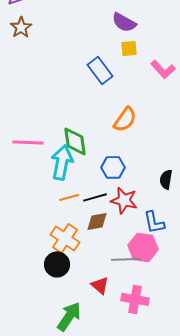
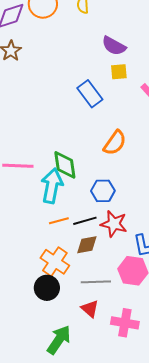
gray line: (126, 259) -> (96, 282), moved

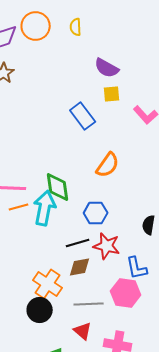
orange line: (59, 221) -> (19, 207), moved

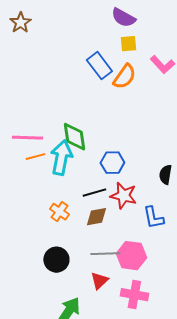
orange semicircle: (108, 165) -> (124, 77), moved
orange cross: (48, 284) -> (59, 212), moved, size x0.7
pink hexagon: (126, 293) -> (131, 256), moved
red triangle: (83, 331) -> (99, 281), turned 36

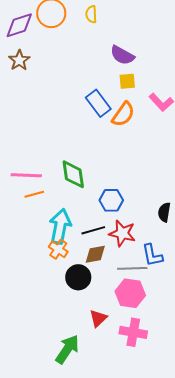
cyan arrow: (61, 158) -> (60, 226), moved
gray line: (105, 254) -> (132, 268), moved
black circle: (56, 260) -> (78, 277), moved

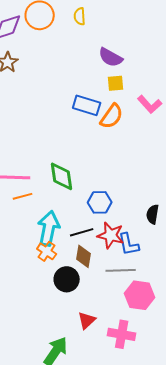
blue rectangle: (98, 103) -> (87, 105), turned -36
brown diamond: (95, 254) -> (84, 256), turned -70
blue L-shape: (152, 255) -> (129, 244), moved
pink hexagon: (130, 293) -> (140, 295), moved

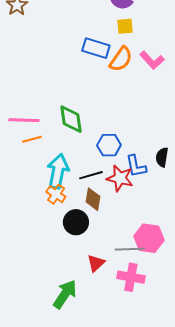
pink L-shape: (150, 104) -> (152, 60), moved
blue L-shape: (129, 244) -> (136, 166), moved
gray line: (121, 270) -> (130, 249), moved

